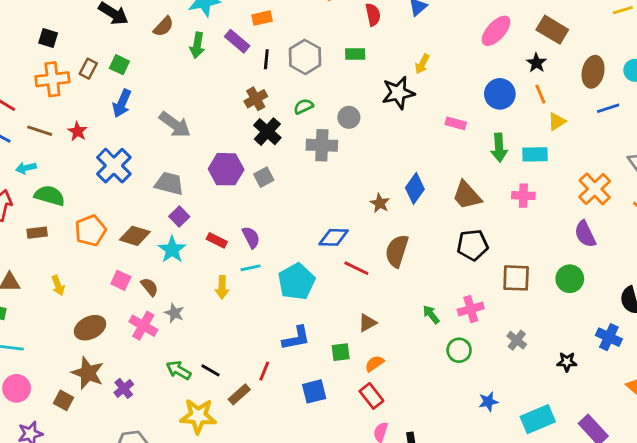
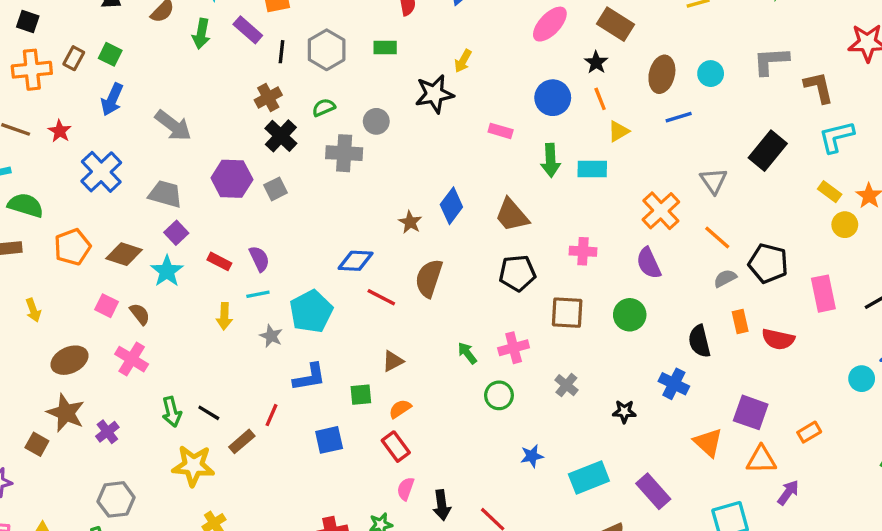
pink cross: (523, 196) -> (583, 251), moved
gray star: (174, 313) -> (271, 336), moved
green arrow: (179, 370) -> (172, 412), turned -135

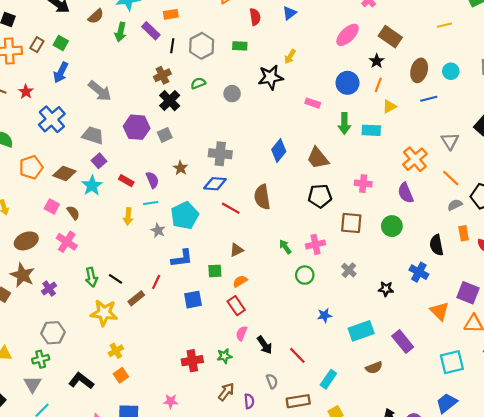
orange line: (600, 99) -> (378, 85), turned 40
gray cross: (344, 153) -> (220, 154), moved
brown star: (410, 222) -> (180, 168), moved
brown semicircle: (429, 278) -> (262, 197), turned -30
black arrow: (442, 505) -> (265, 345), turned -30

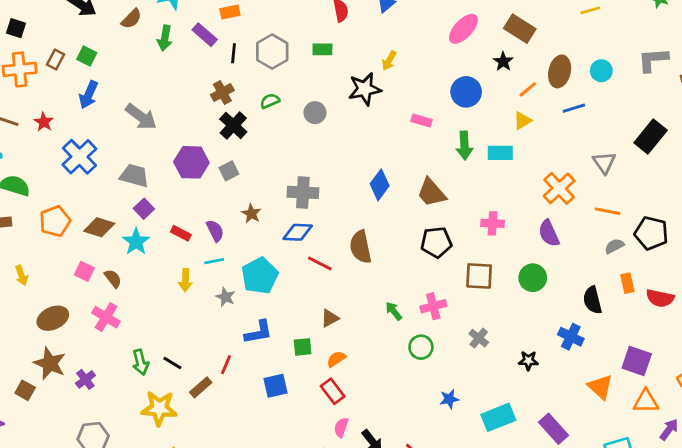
orange line: (378, 85) -> (528, 89), moved, turned 32
orange line: (451, 178) -> (607, 211), turned -30

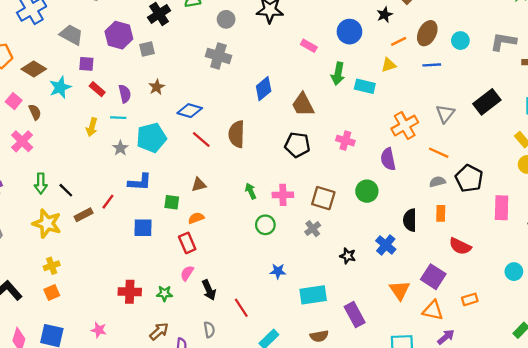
gray cross: (303, 192) -> (218, 56), moved
purple square: (144, 209) -> (86, 64), moved, turned 35
brown square: (479, 276) -> (323, 198), moved
red semicircle: (660, 298) -> (460, 246), moved

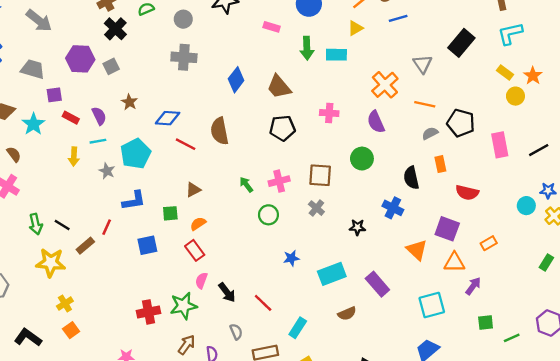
green star: (164, 293) -> (183, 306), size x1.6

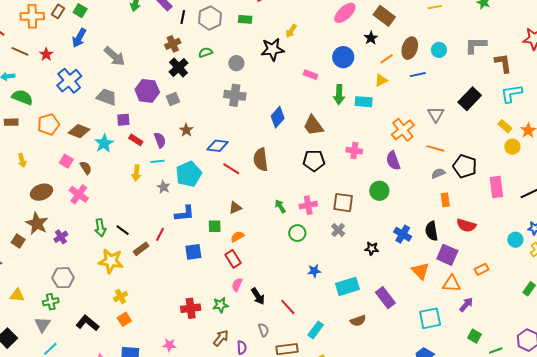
black semicircle: (411, 178) -> (432, 231), moved
green star: (183, 306) -> (220, 305), size x0.7
green square: (486, 322) -> (475, 336), turned 32

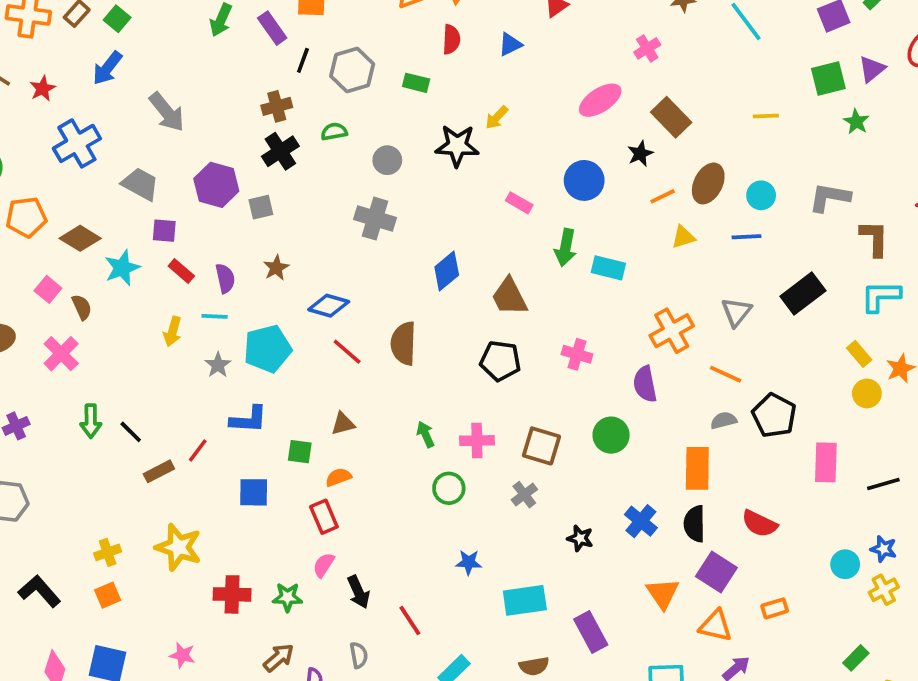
blue line: (418, 75) -> (746, 237), moved
yellow triangle: (381, 80) -> (683, 237), moved
orange rectangle: (445, 200) -> (697, 468), moved, size x1.6
yellow star: (111, 261) -> (179, 547), moved

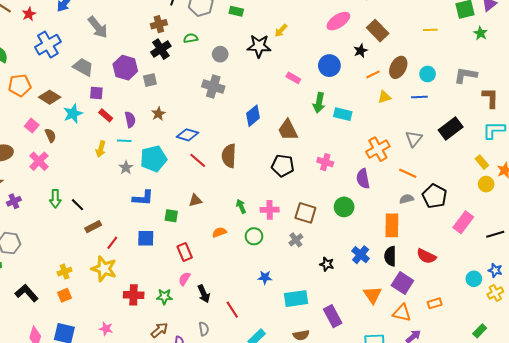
red line: (198, 450) -> (112, 243), moved
pink rectangle: (826, 462) -> (463, 222), turned 35
orange semicircle: (338, 477) -> (219, 232), moved

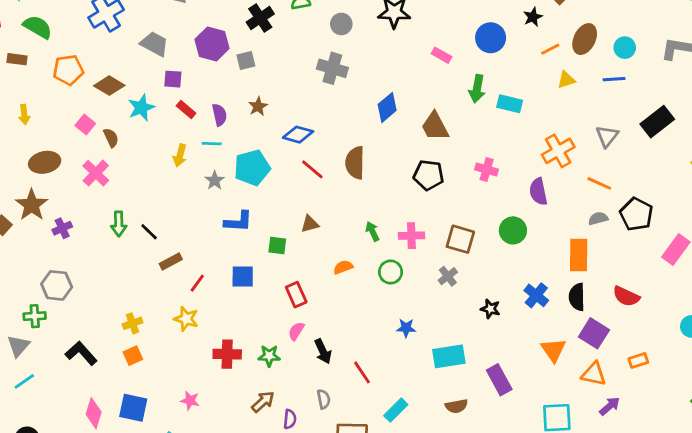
yellow star: (104, 269) -> (186, 319), size x0.7

